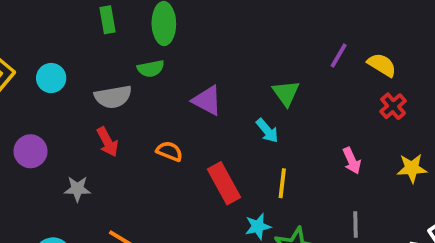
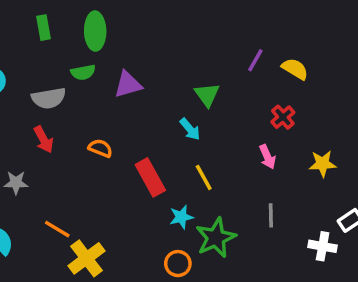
purple triangle: (207, 101) -> (128, 84), moved, turned -44
red cross: (393, 106) -> (283, 117), moved
yellow line: (282, 183) -> (204, 177), turned -36

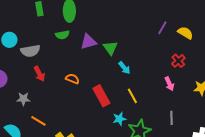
green triangle: (207, 95) -> (110, 48), moved
gray semicircle: (49, 98) -> (30, 51), moved
orange line: (57, 229) -> (38, 121), moved

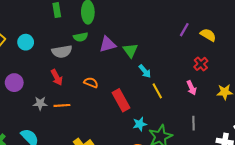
gray semicircle: (30, 51) -> (62, 52), moved
yellow line: (132, 96) -> (157, 91), moved
orange line: (38, 121) -> (62, 105), moved, turned -35

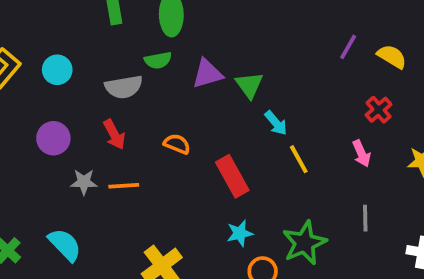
purple circle: (14, 83) -> (53, 138), moved
cyan star: (140, 124) -> (240, 233), moved

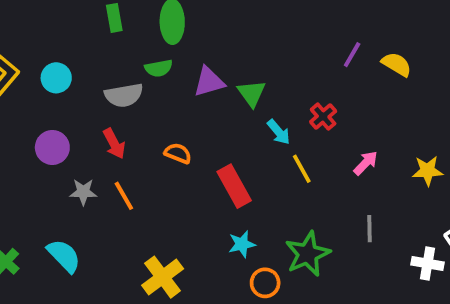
red cross: (379, 110) -> (323, 117), moved
pink arrow: (361, 153) -> (366, 163), turned -112
orange line: (124, 186) -> (124, 196), turned 64

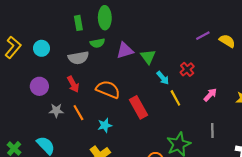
green rectangle: (114, 18) -> (78, 23), moved
purple line: (352, 55) -> (203, 36), turned 32
orange semicircle: (178, 153) -> (108, 89), size x1.6
cyan star: (242, 244) -> (105, 125), moved

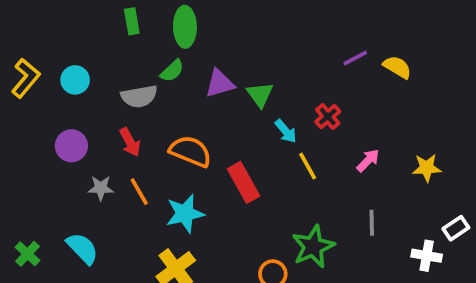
green rectangle: (78, 23) -> (132, 21), moved
green semicircle: (97, 43) -> (172, 71), turned -32
cyan star: (105, 125) -> (185, 214), size x1.5

